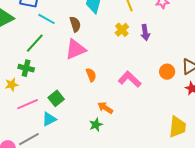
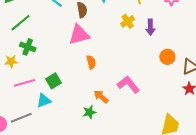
green line: (35, 43) -> (21, 23), moved
orange circle: (167, 72) -> (167, 57), moved
pink L-shape: (130, 79) -> (128, 84), moved

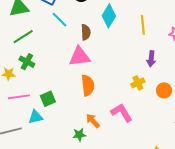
yellow cross: (128, 21) -> (138, 83), moved
orange semicircle: (91, 62) -> (88, 85), size x1.5

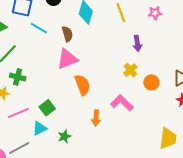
orange circle: (164, 90) -> (151, 82), moved
orange arrow: (93, 121) -> (96, 118), turned -119
green star: (79, 135) -> (64, 136), moved

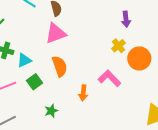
orange circle: (151, 82) -> (139, 58), size x1.5
orange semicircle: (82, 85) -> (60, 66), moved
cyan triangle: (40, 128) -> (24, 60), moved

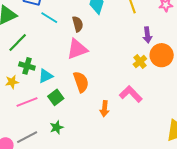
orange circle: (139, 58) -> (162, 55), moved
green star: (51, 111) -> (57, 127), moved

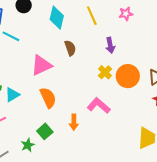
brown semicircle: (78, 24) -> (70, 48), moved
orange circle: (162, 55) -> (128, 76), moved
green square: (56, 97) -> (45, 131), moved

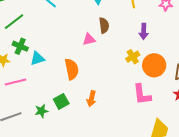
pink triangle: (41, 65) -> (89, 39), moved, size x0.6
pink L-shape: (99, 106) -> (142, 94), moved, turned -150

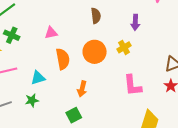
pink triangle: (89, 39) -> (51, 33), moved
cyan triangle: (37, 59) -> (38, 78), moved
orange circle: (154, 65) -> (95, 52), moved
green square: (61, 101) -> (74, 115), moved

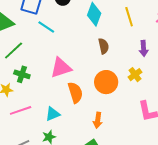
pink triangle: (51, 33) -> (61, 68), size x1.6

